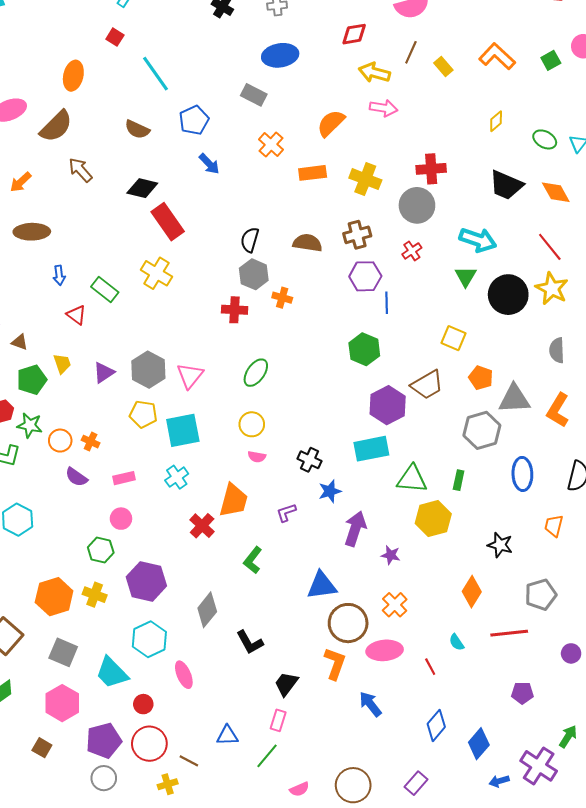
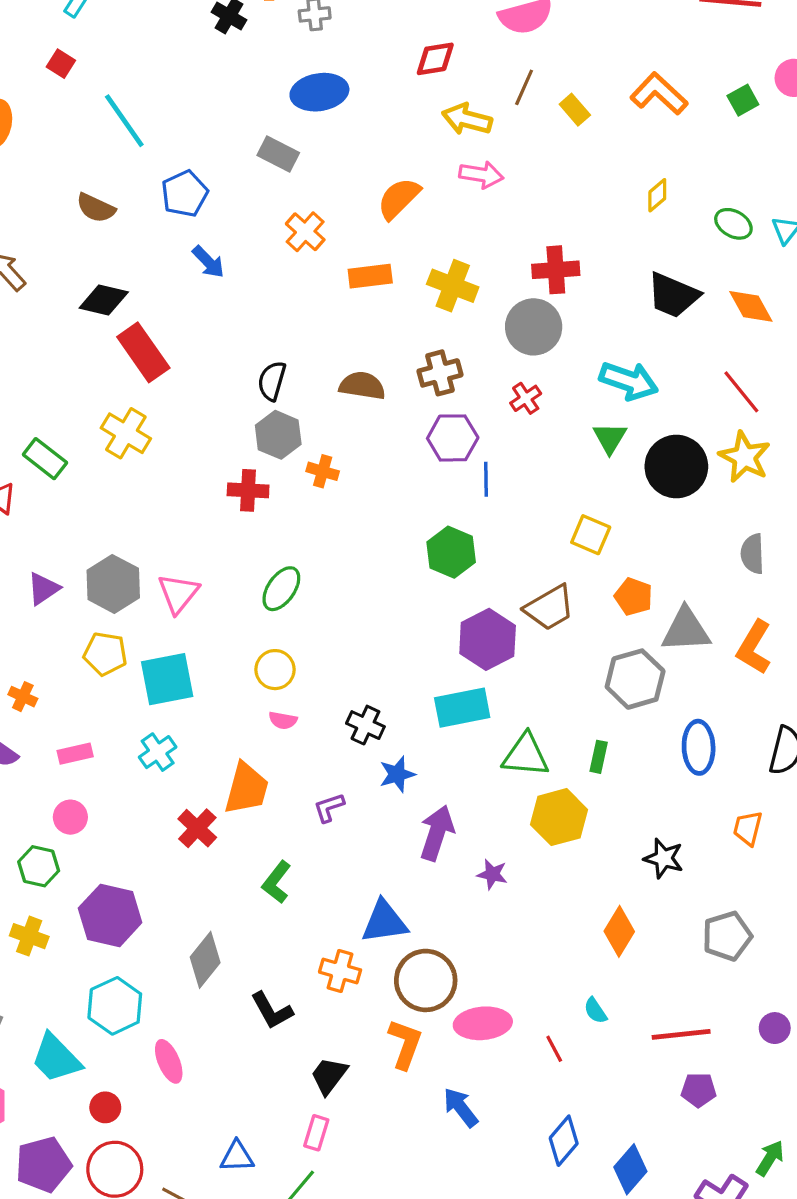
orange cross: (395, 605) -> (340, 971), moved, turned -30
red line: (509, 633) -> (681, 1034), moved

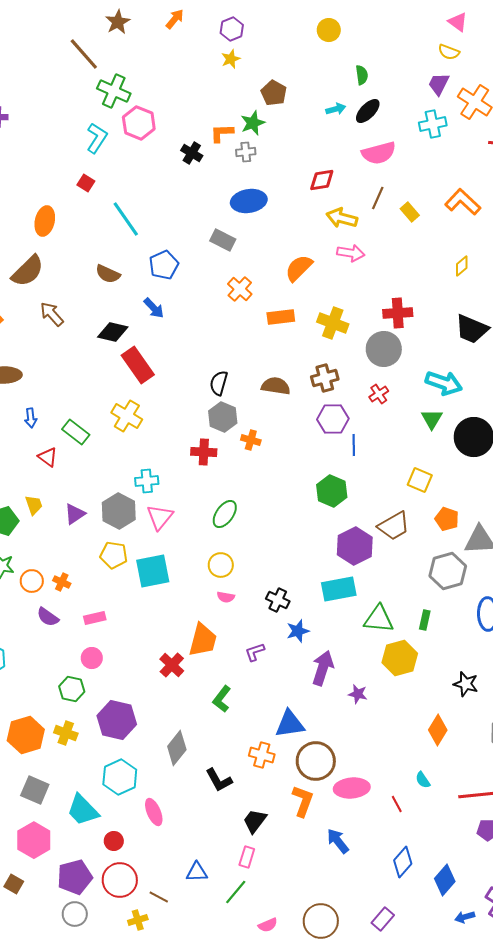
blue arrow: (208, 262) -> (154, 308), moved
cyan cross: (158, 752) -> (147, 481), moved, turned 30

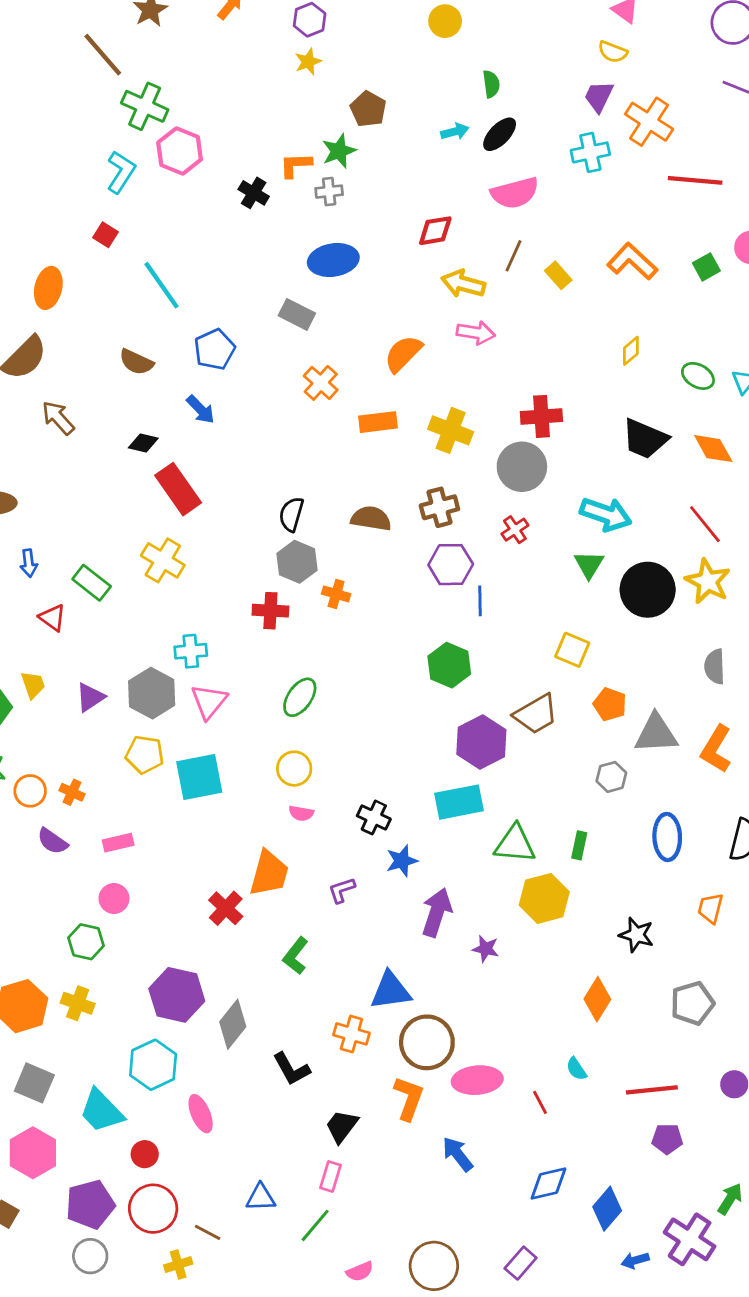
black diamond: (113, 332) -> (143, 443), size x0.7
gray hexagon: (448, 571) -> (611, 777), size x0.6
purple hexagon: (117, 720) -> (177, 995), moved
blue diamond: (403, 862) -> (548, 1183), turned 36

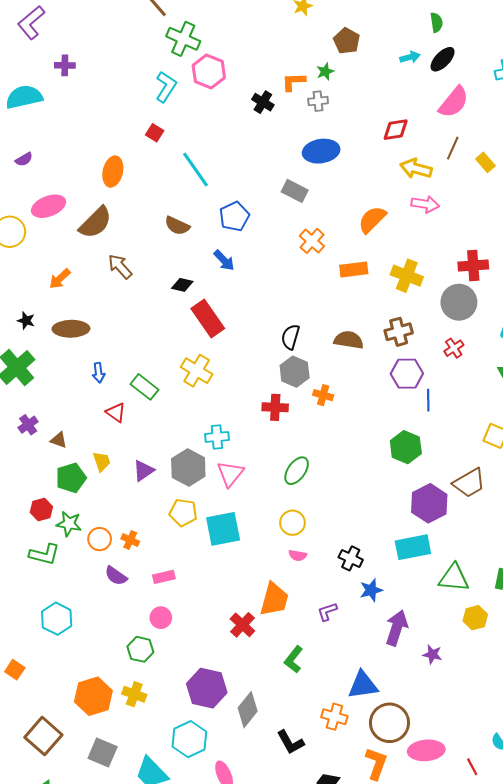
green star: (339, 151) -> (325, 71), size x0.7
pink semicircle: (515, 193) -> (454, 102), turned -36
yellow hexagon: (544, 898) -> (475, 618), size x0.7

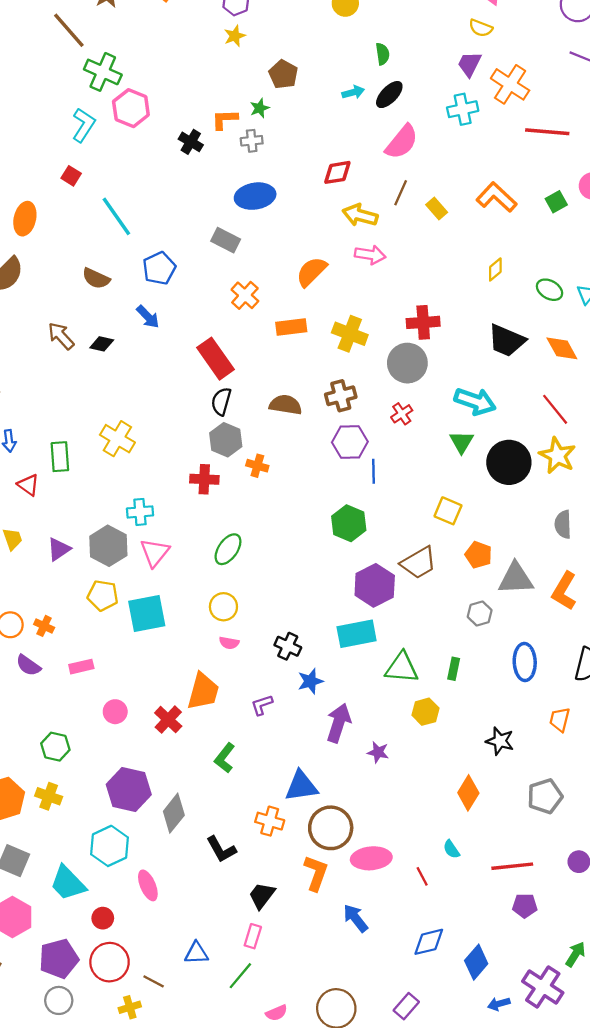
brown arrow: (120, 266) -> (61, 336), moved
red rectangle: (208, 319) -> (216, 359), moved
green rectangle: (144, 387) -> (60, 457), turned 48
pink circle: (161, 618) -> (115, 712), moved

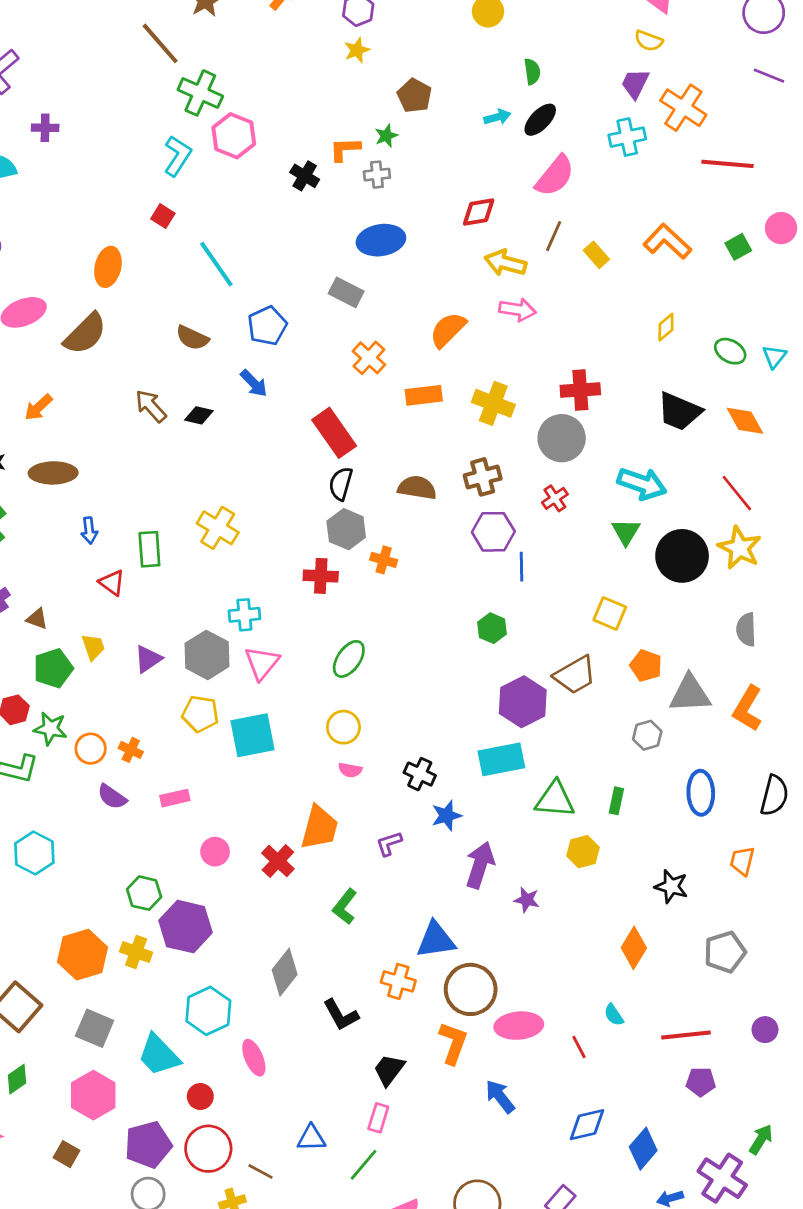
green hexagon: (349, 523) -> (492, 628), size x0.7
purple hexagon: (129, 790) -> (186, 927), moved

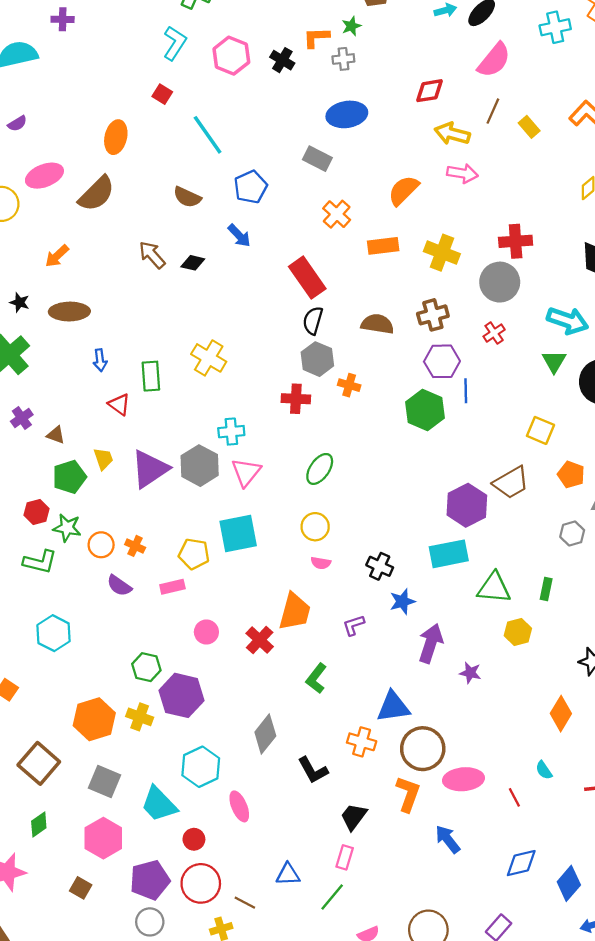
pink hexagon: (234, 136) -> (231, 56), moved
green hexagon: (492, 628) -> (425, 410), moved, size x1.6
purple triangle: (148, 659) -> (150, 469), size x1.6
yellow pentagon: (200, 714) -> (194, 554), moved

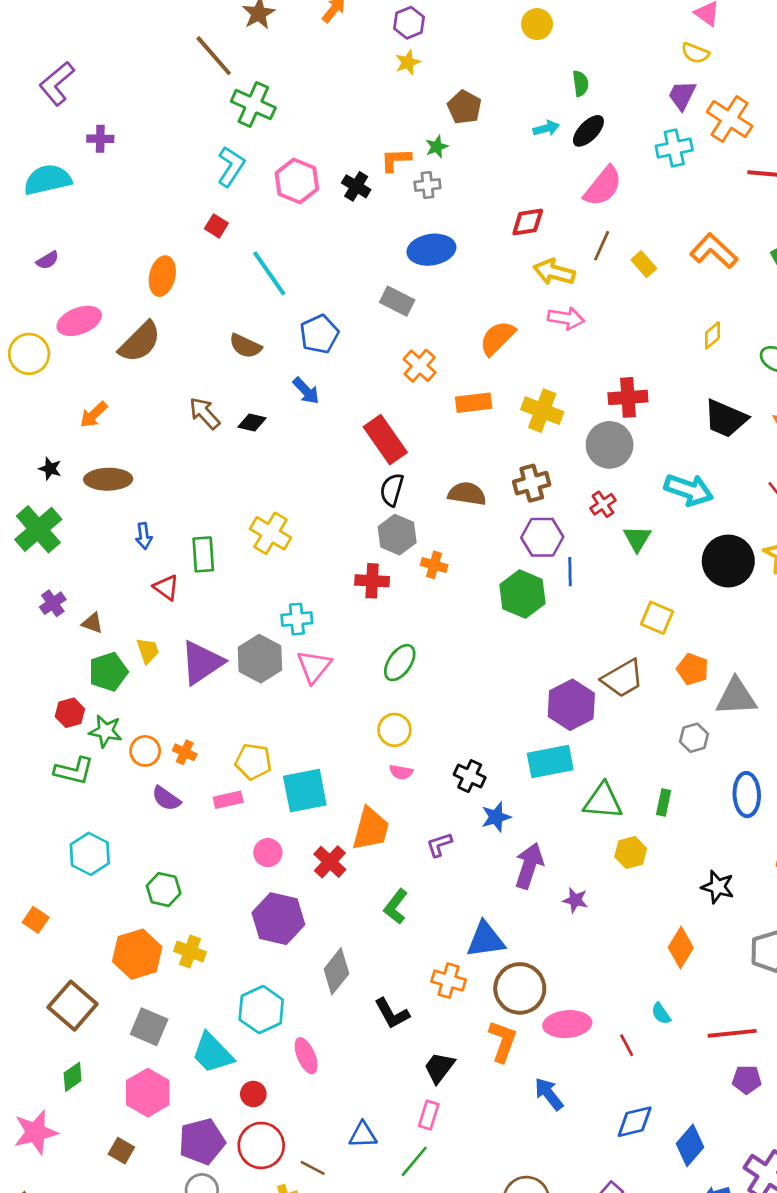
green triangle: (554, 361) -> (637, 539), moved
cyan square: (238, 533) -> (305, 791), moved
green hexagon: (146, 667) -> (164, 890), moved
purple hexagon: (181, 695) -> (278, 919), moved

